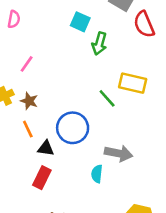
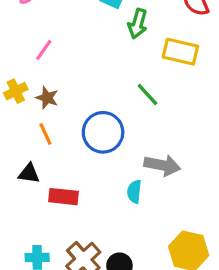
yellow rectangle: (133, 83) -> (180, 52), moved
black triangle: (46, 148) -> (29, 173), moved
red rectangle: (42, 178) -> (63, 197), turned 70

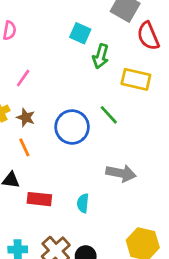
blue circle: (103, 132) -> (72, 127), moved
cyan semicircle: (134, 192) -> (83, 203), moved

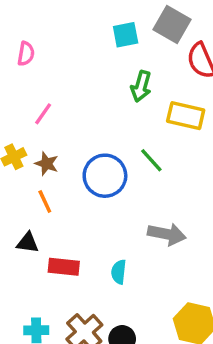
cyan square: (80, 33) -> (126, 35), moved, turned -35

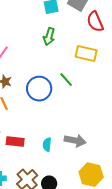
green arrow: (141, 86) -> (49, 37), moved
gray arrow: (167, 234) -> (75, 141), moved

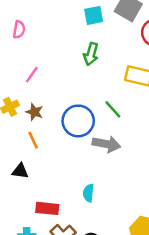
gray arrow: (75, 141) -> (106, 144), moved
red rectangle: (15, 142) -> (47, 208), moved

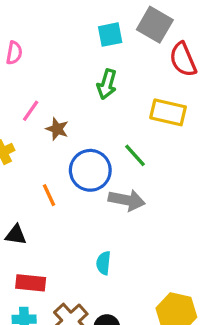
brown star: (34, 112) -> (57, 129), moved
orange line: (33, 140) -> (49, 195), moved
red rectangle: (47, 208) -> (31, 283), moved

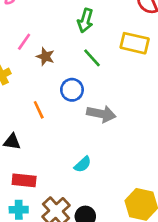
green line: (135, 155) -> (92, 58), moved
blue circle: (90, 170) -> (72, 90), size x0.7
cyan semicircle: (104, 263) -> (83, 164), turned -138

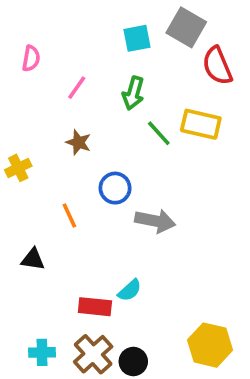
pink line: (24, 42) -> (77, 88), moved
green line: (92, 58) -> (159, 133), moved
red rectangle: (24, 180) -> (95, 307), moved

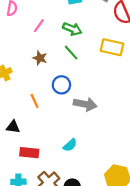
green arrow: (133, 93) -> (72, 29), turned -84
green line: (159, 133) -> (71, 53), moved
red rectangle: (95, 307) -> (29, 153), moved

